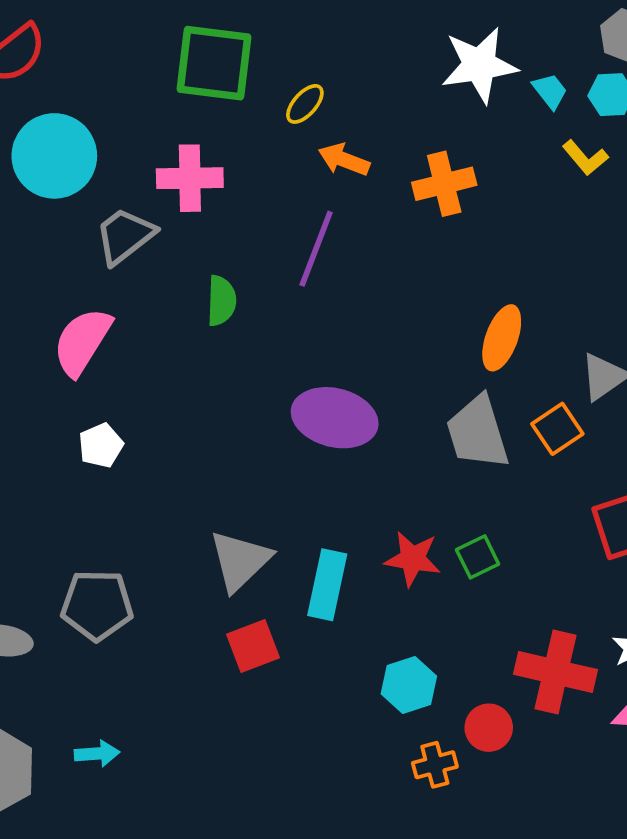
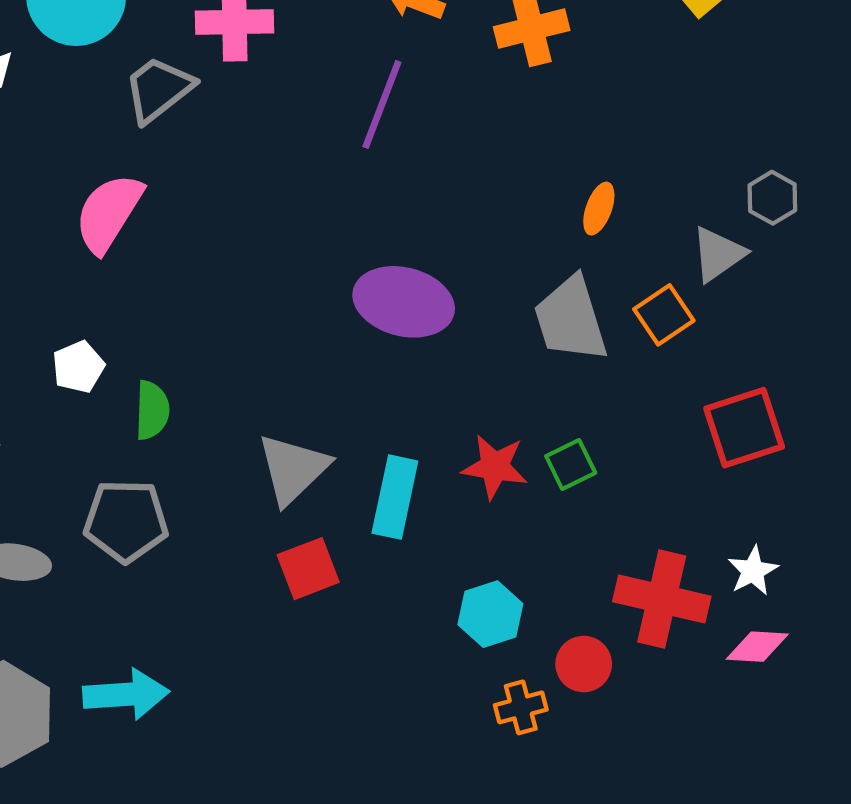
green semicircle: (221, 301) -> (152, 410), moved
orange ellipse: (502, 338) -> (599, 209), size x0.7
white pentagon: (101, 446) -> (78, 367), moved
cyan arrow: (97, 754) -> (126, 694), size x1.6

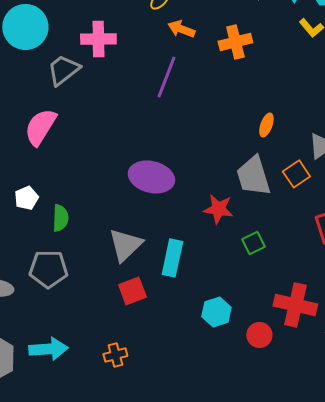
purple ellipse: (404, 302) -> (151, 177), moved
red star: (495, 467) -> (218, 209), moved
orange cross: (521, 707) -> (115, 355), moved

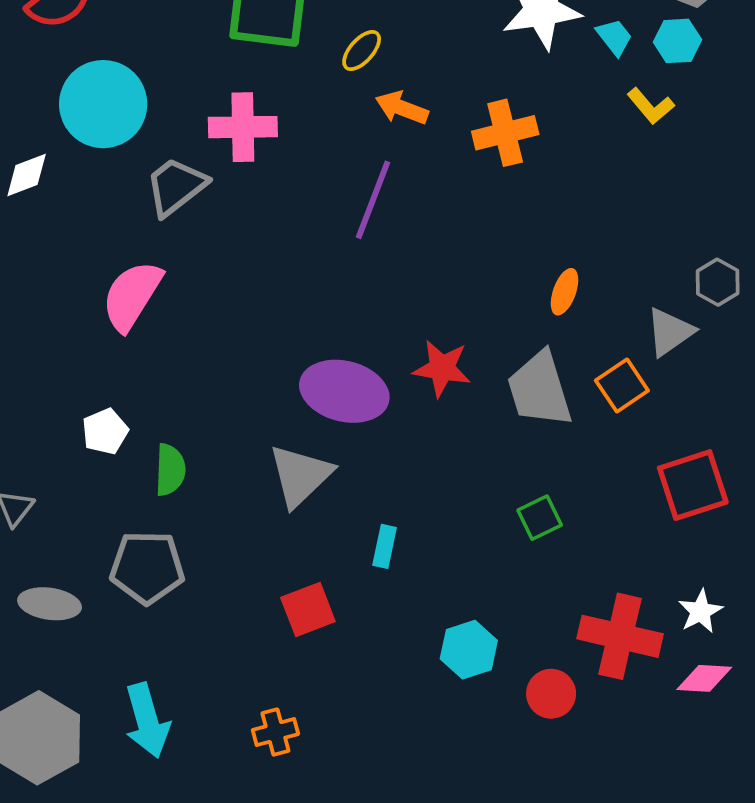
red star: (218, 209) -> (442, 368), moved
gray triangle: (125, 245) -> (300, 475), moved
cyan rectangle: (172, 258) -> (385, 546), size x0.6
cyan arrow: (48, 349) -> (147, 721), turned 78

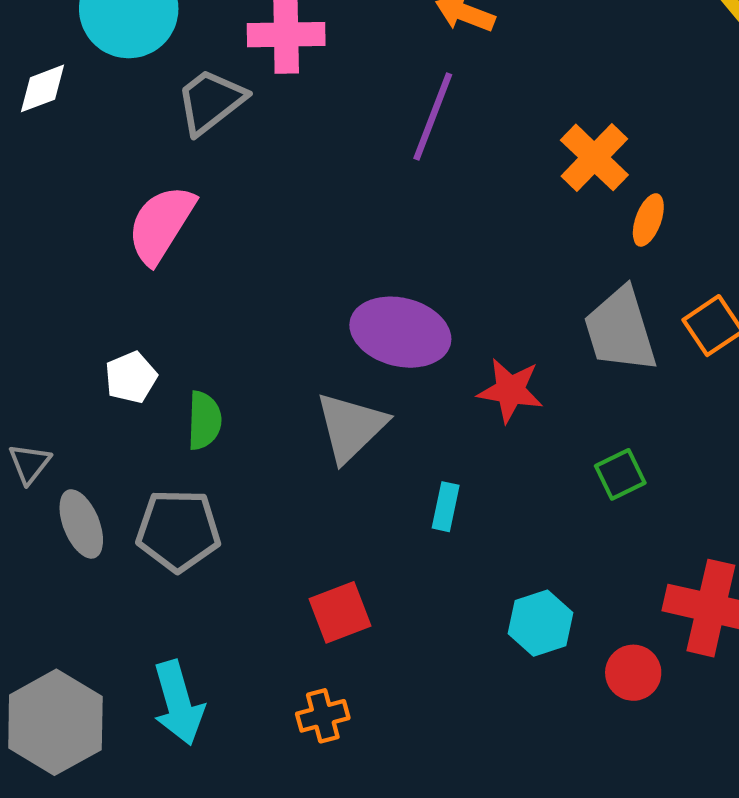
orange cross: (505, 133) -> (594, 157), moved, turned -32
red star: (442, 368) -> (510, 390), moved
gray ellipse: (50, 604) -> (81, 524), moved, turned 60
red square: (308, 609) -> (340, 612), moved

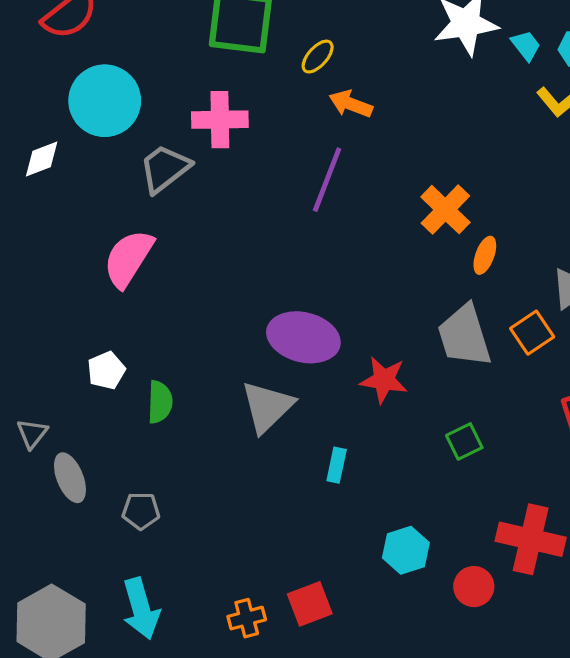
gray pentagon: (178, 530) -> (141, 511), moved, size x0.6
red square: (340, 612) -> (310, 604), moved

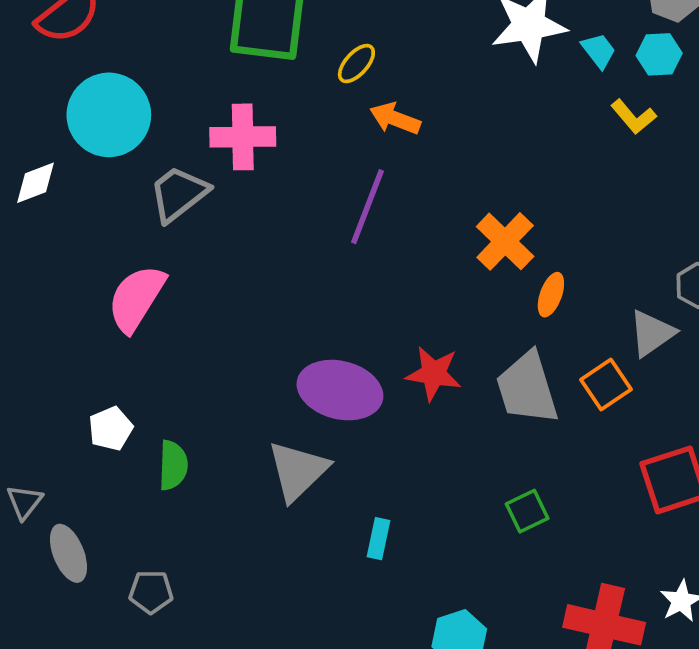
red star: (384, 380) -> (434, 374), moved

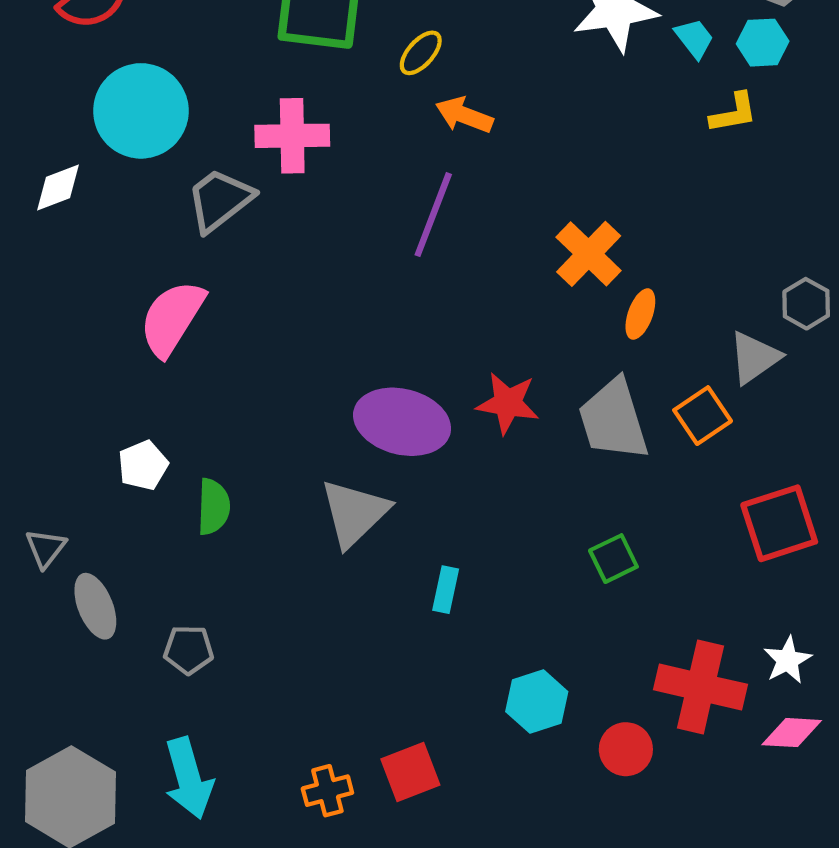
yellow L-shape: (633, 117) -> (734, 113), turned -60

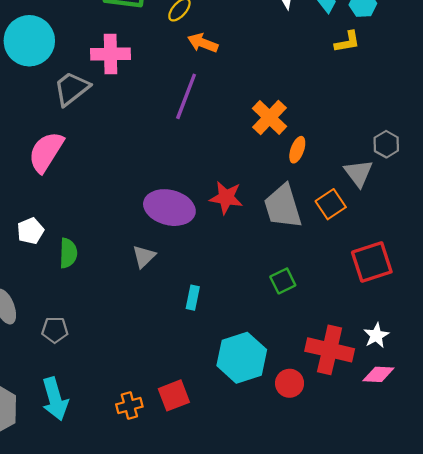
gray triangle: (754, 358) -> (358, 173), turned -32
gray triangle: (354, 513) -> (144, 256), size x0.6
cyan hexagon: (537, 702) -> (242, 358), size x1.5

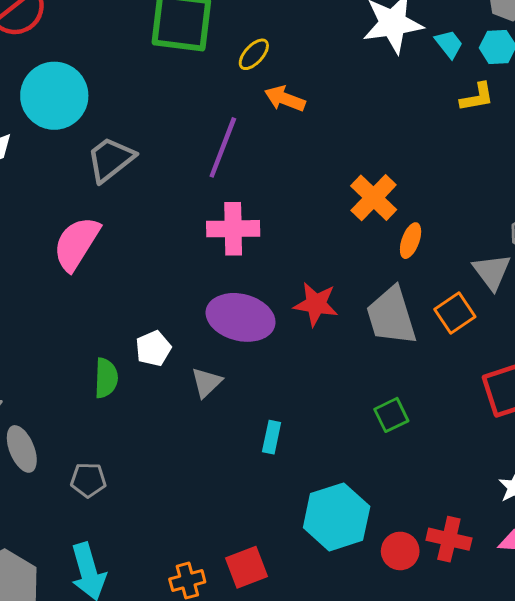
pink cross: (110, 54) -> (233, 229), moved
purple line: (186, 96) -> (223, 147), moved
white pentagon: (30, 231) -> (153, 348), moved
red cross: (330, 350) -> (449, 539), moved, size x0.7

